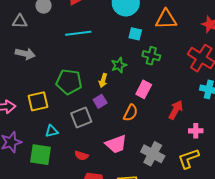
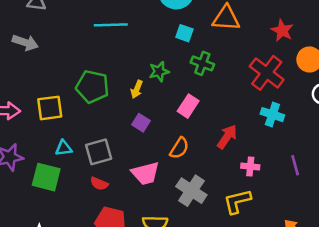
gray arrow: (25, 54) -> (25, 43), moved
purple square: (100, 101) -> (141, 123), moved, turned -32
orange semicircle: (131, 113) -> (179, 148), moved
gray square: (81, 117) -> (99, 152), moved

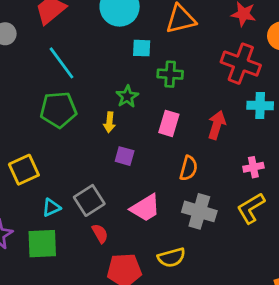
cyan line: (111, 25) -> (61, 63), turned 72
green pentagon: (92, 87) -> (58, 110), moved
red arrow: (227, 137) -> (217, 125), moved
orange semicircle: (179, 148) -> (189, 168), moved
red semicircle: (99, 184) -> (100, 233), turned -126

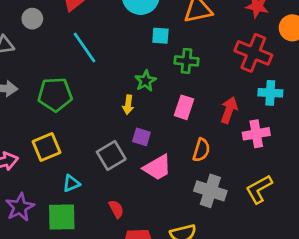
green pentagon: (58, 110) -> (55, 94), moved
pink cross: (253, 167) -> (256, 134), moved, size x1.4
gray square: (89, 200) -> (111, 155), moved
pink trapezoid: (145, 208) -> (157, 167), moved

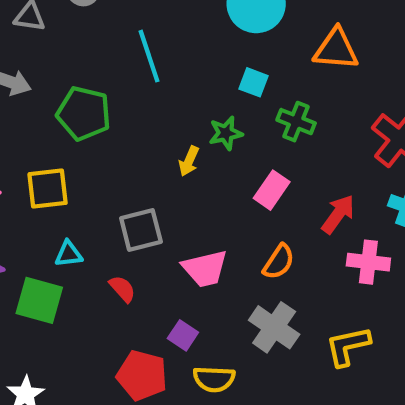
cyan square: (160, 36) -> (254, 82), moved
purple square: (141, 137) -> (183, 335), moved
red semicircle: (116, 209) -> (122, 289), moved, turned -30

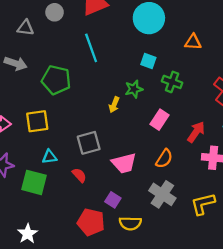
orange triangle: (336, 49) -> (193, 42), size x0.7

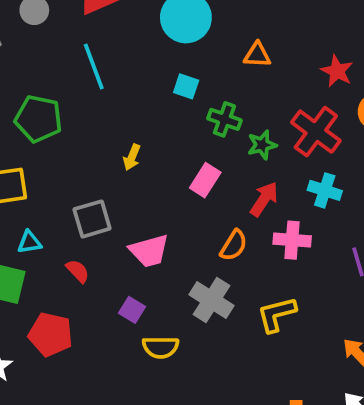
green star: (134, 89) -> (262, 145), moved
orange semicircle: (164, 159) -> (234, 245), moved
red pentagon: (91, 222) -> (51, 334), moved

